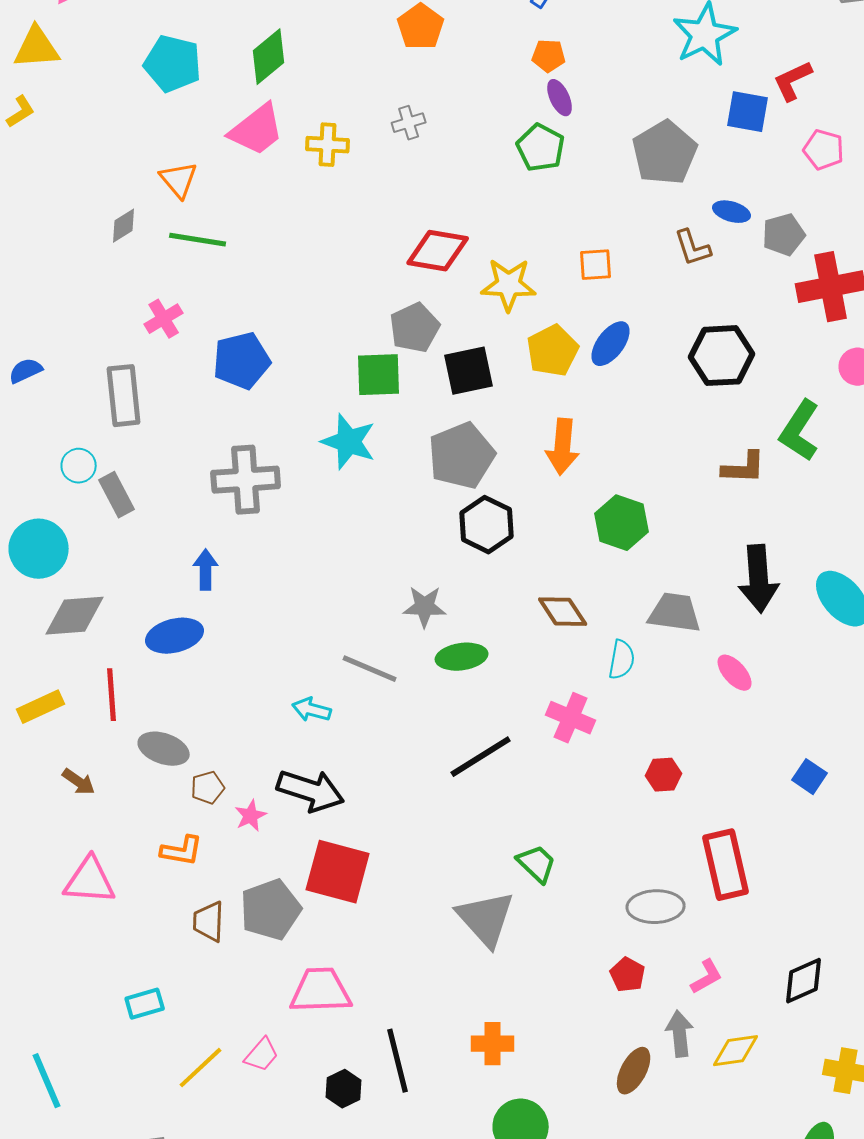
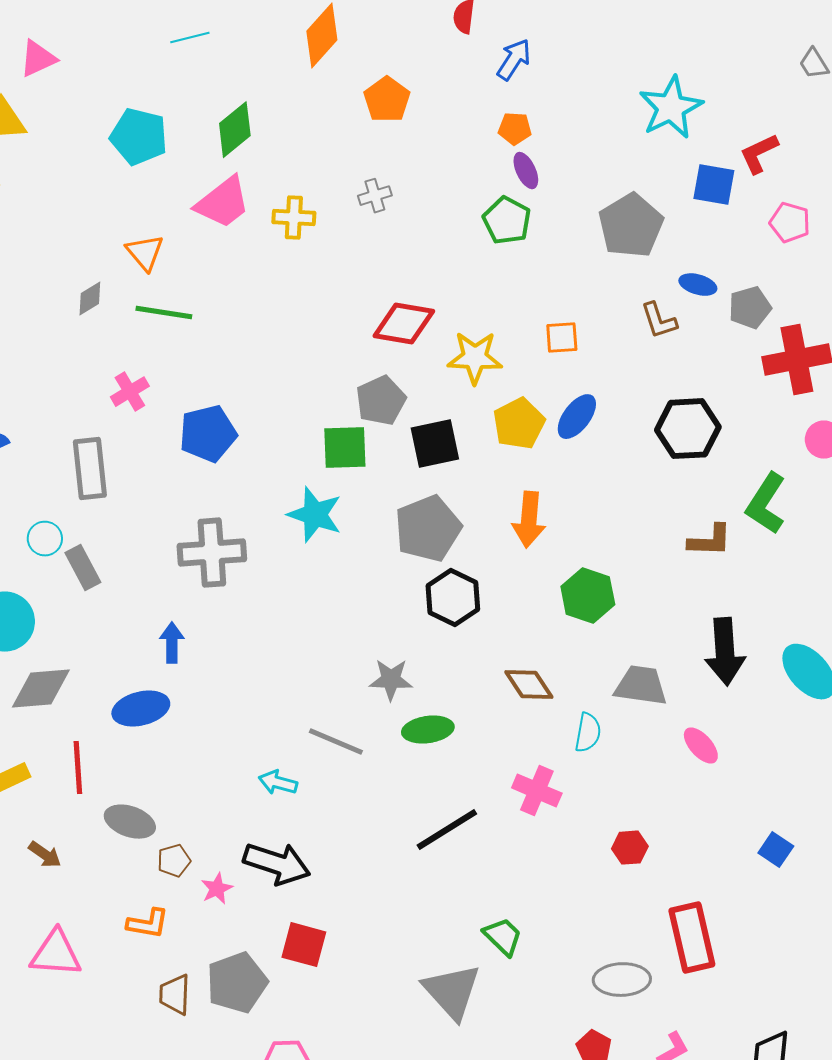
red square: (338, 872) -> (304, 945), size x0.7

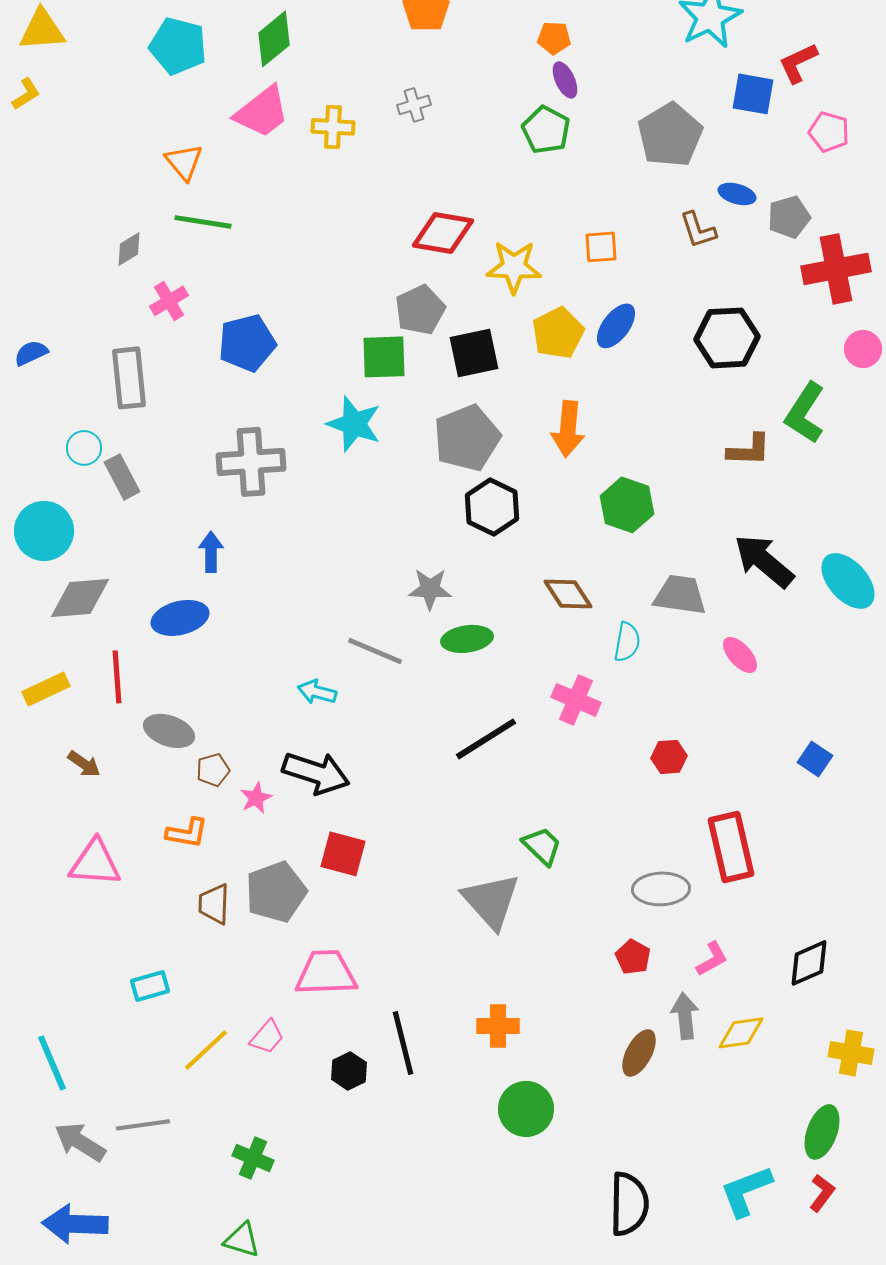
gray diamond: (90, 299) -> (129, 249), moved
black arrow: (725, 652) -> (764, 561), turned 134

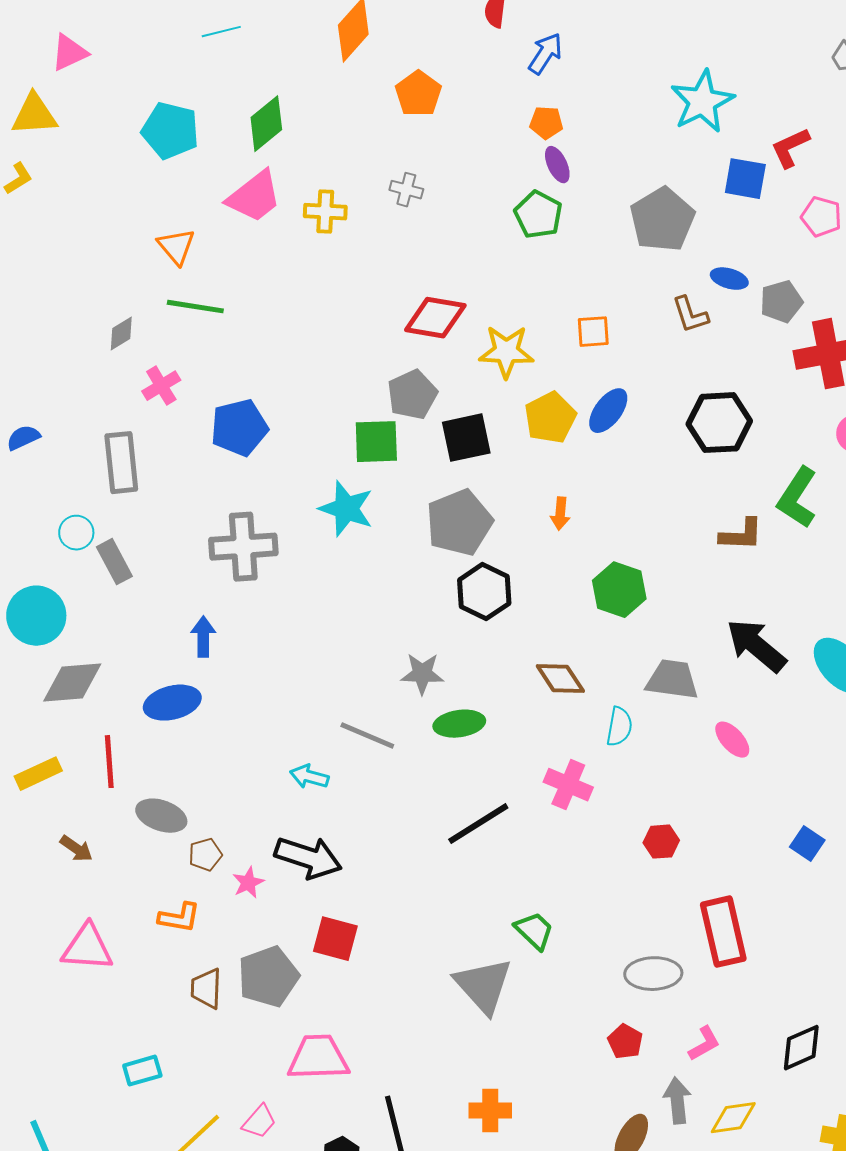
gray cross: (414, 105) -> (406, 190), turned 32
orange arrow: (568, 429) -> (560, 514), size x0.6

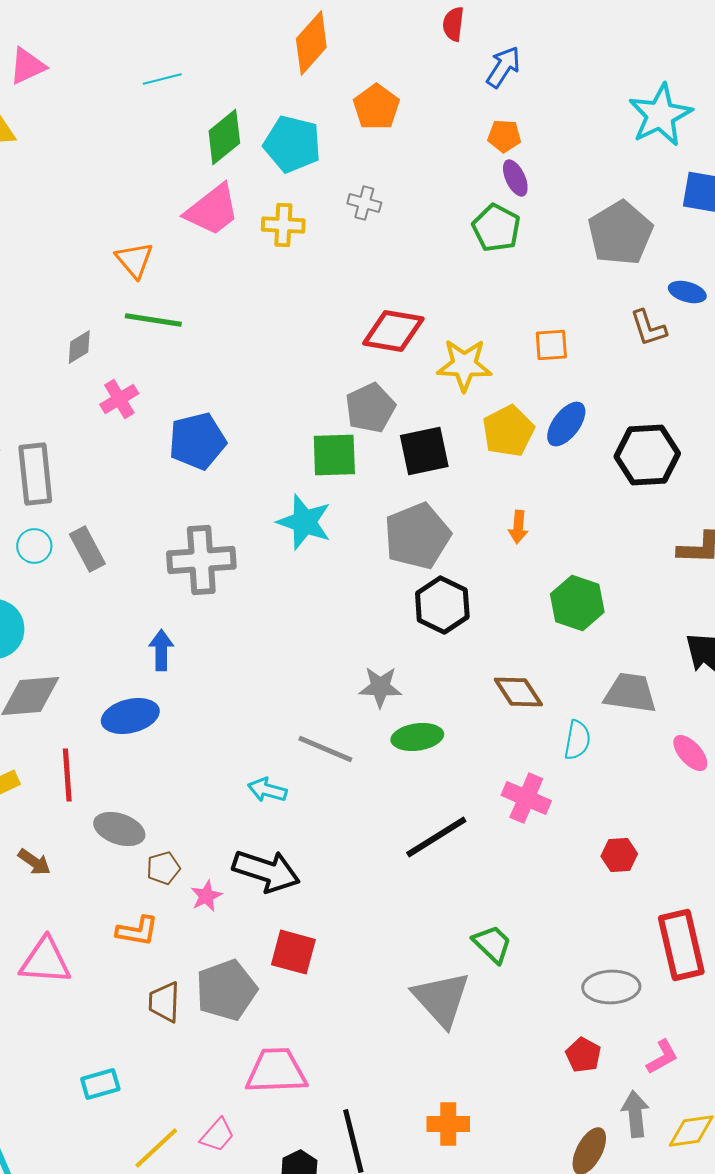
cyan line: (221, 32) -> (162, 79), moved
cyan pentagon: (170, 131) -> (292, 144), moved
black hexagon: (719, 423) -> (647, 455), moved
gray rectangle: (121, 463) -> (35, 474), moved
gray rectangle: (114, 562) -> (87, 549), moved

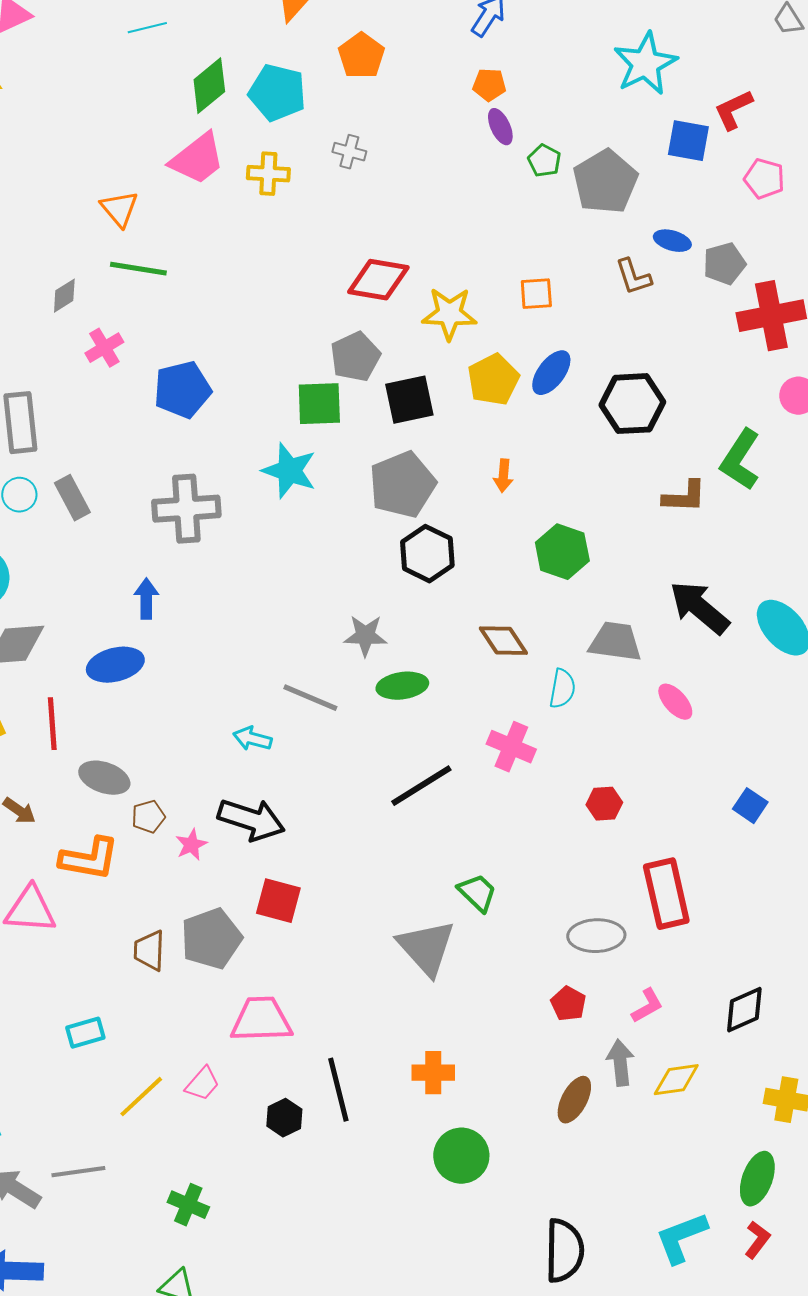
green pentagon: (496, 228) -> (544, 161), moved, size x0.7
orange L-shape: (137, 931) -> (89, 859), moved, size x1.4

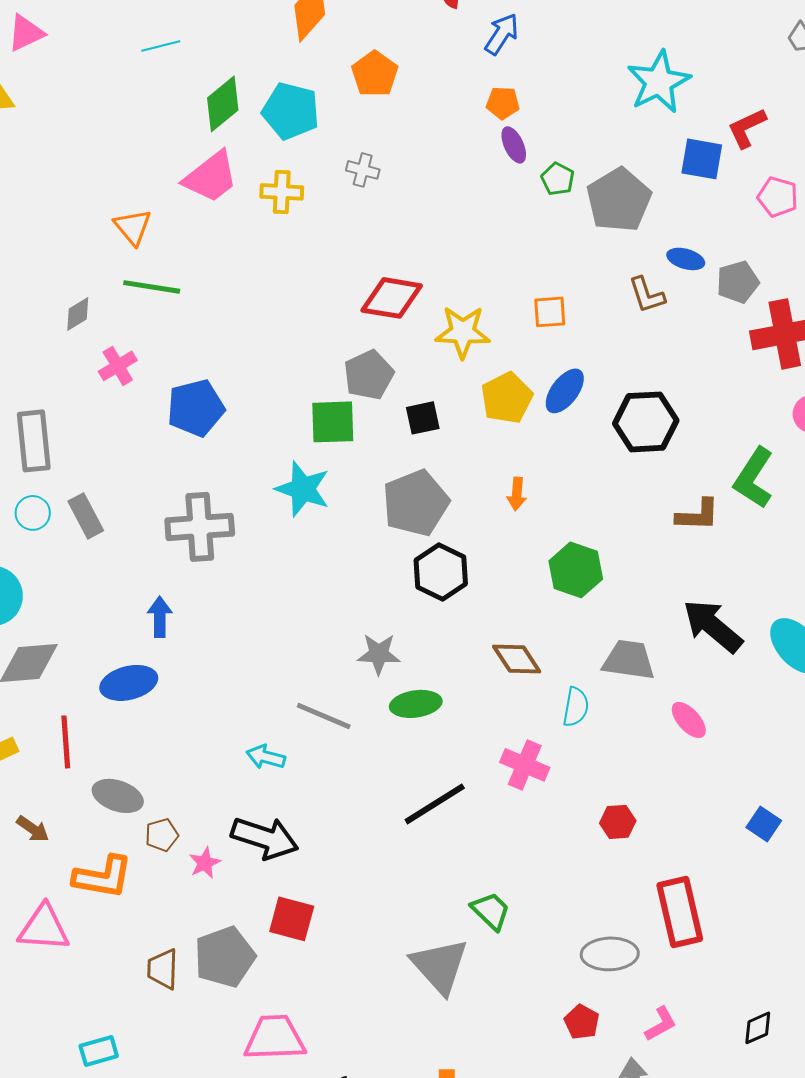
black square: (409, 400) -> (423, 418), size x0.7
black diamond: (744, 1010) -> (758, 1028), size x0.7

